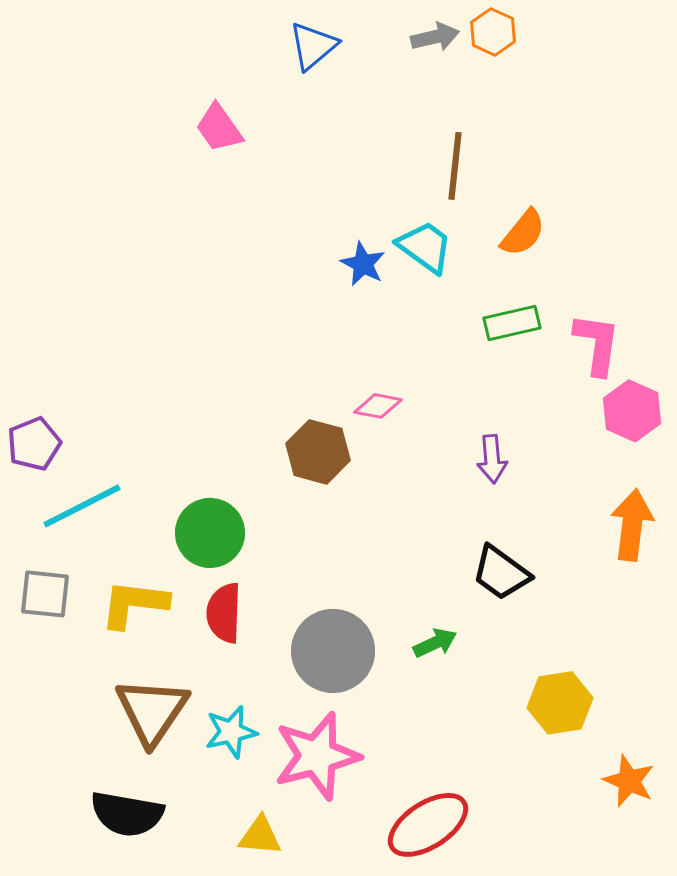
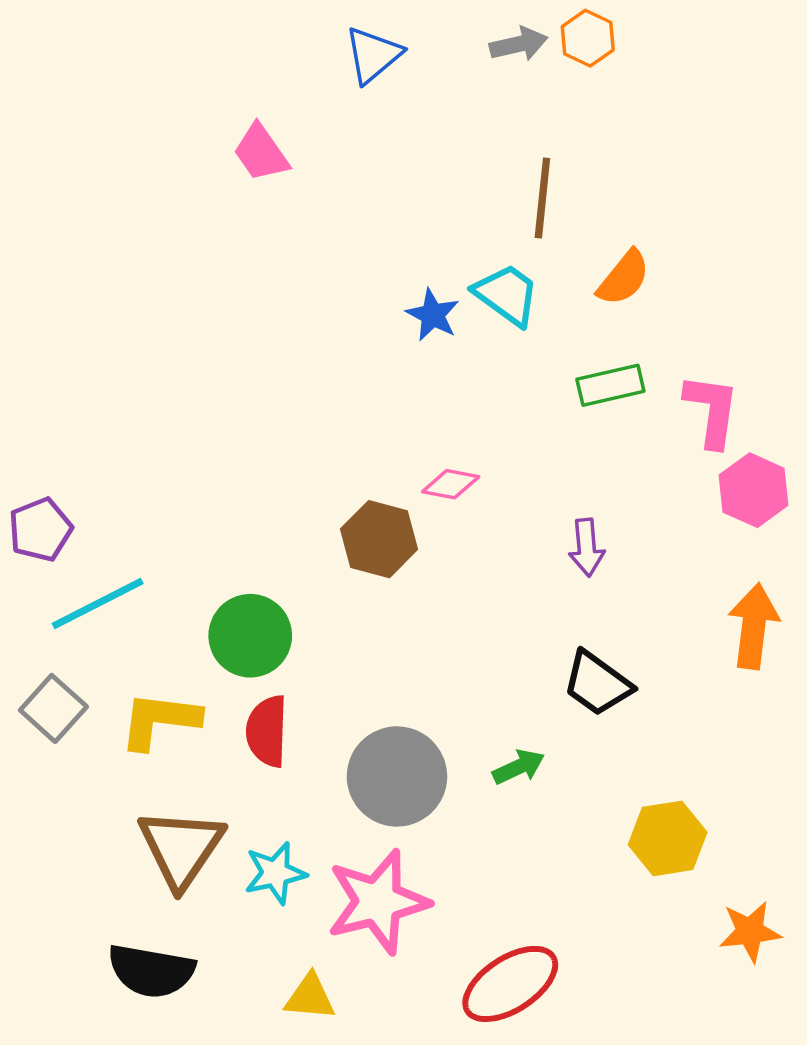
gray square: (45, 594) -> (53, 708), turned 36
orange star: (629, 781) -> (750, 932), turned -30

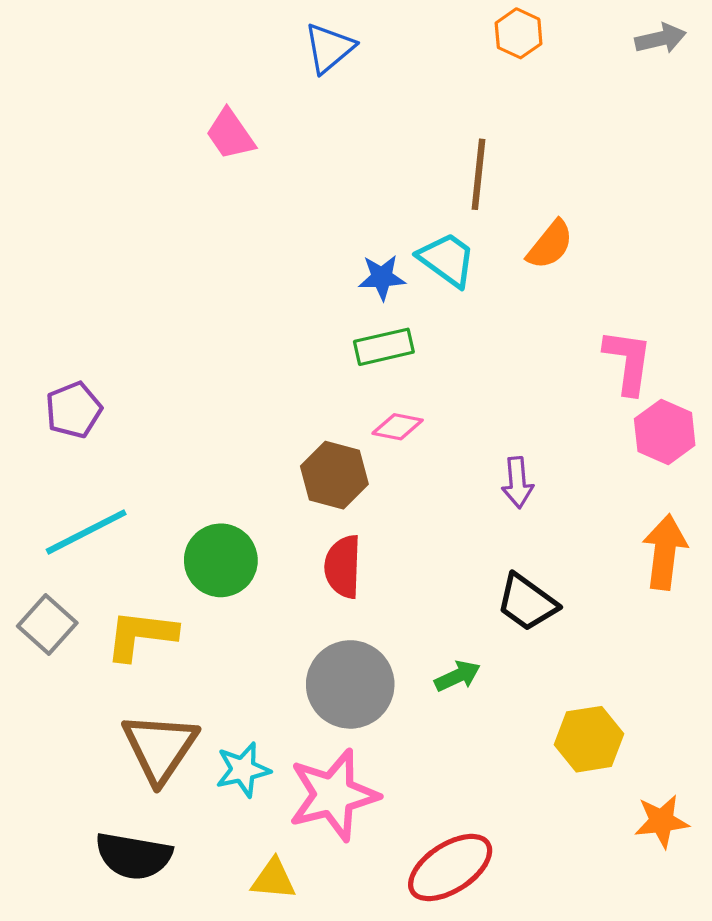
gray arrow: (519, 44) -> (661, 39), moved
blue star: (433, 315) -> (382, 277), turned -30
green rectangle: (610, 385) -> (384, 347), moved
purple pentagon: (40, 530) -> (74, 410), moved
red semicircle: (267, 731) -> (343, 567), moved

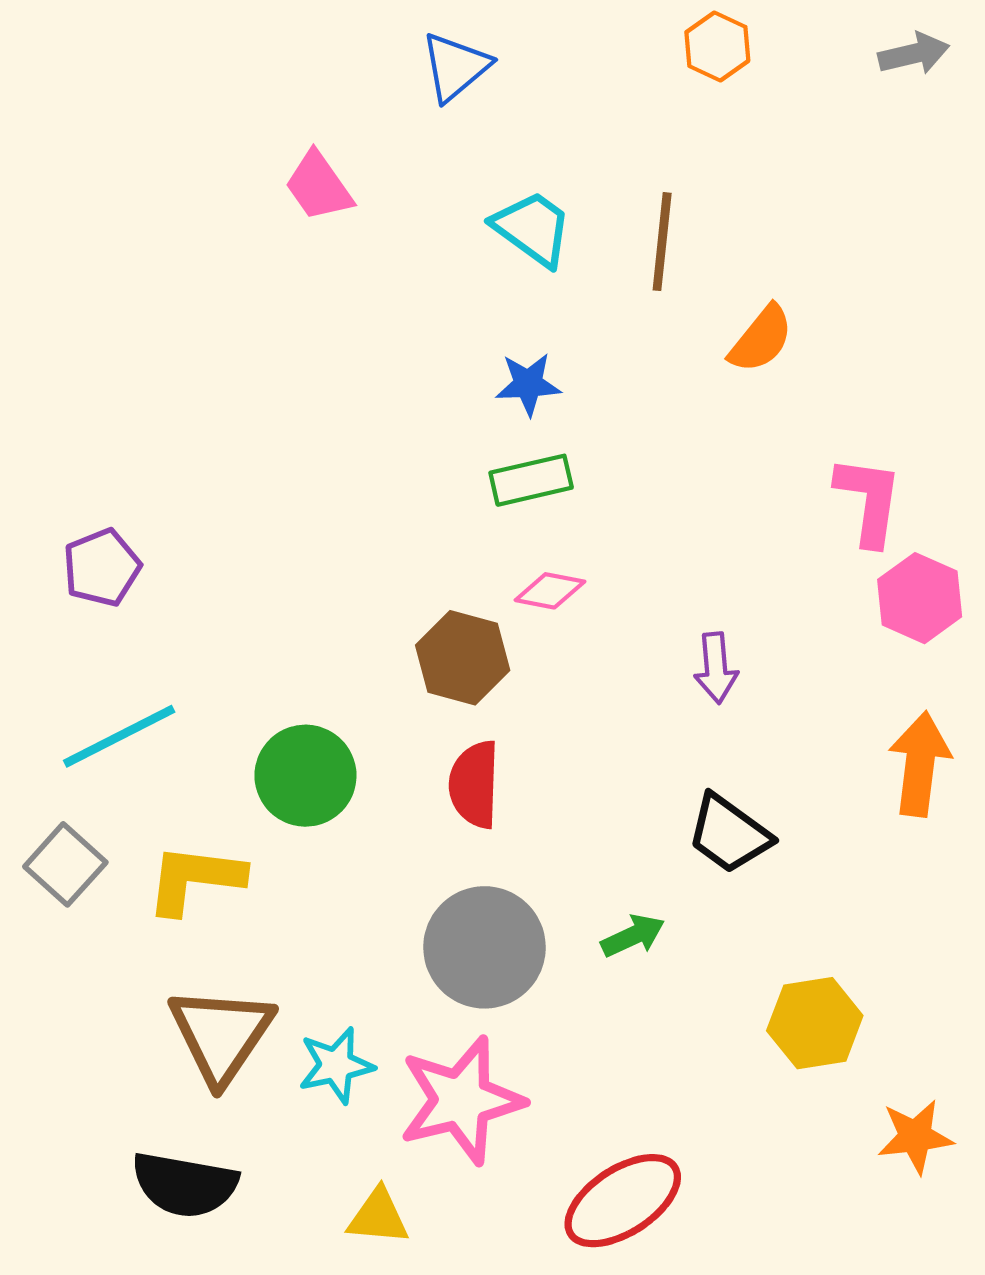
cyan trapezoid: (447, 260) -> (533, 228), moved

